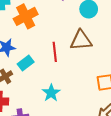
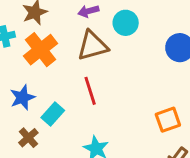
brown triangle: (81, 40) -> (92, 46), moved

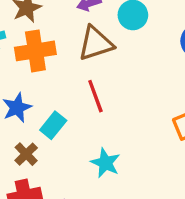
orange cross: (41, 50) -> (35, 51), turned 32

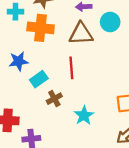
brown cross: (26, 154) -> (54, 99), moved
cyan star: (105, 163) -> (84, 115), moved

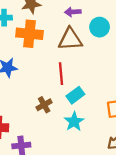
cyan rectangle: (39, 79) -> (75, 95), moved

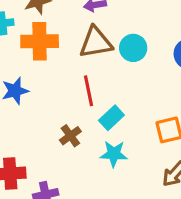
cyan circle: (100, 27) -> (133, 48), moved
cyan star: (74, 122) -> (114, 154), turned -30

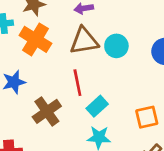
orange cross: (40, 41) -> (35, 39), turned 32
brown cross: (70, 136) -> (47, 111), moved, size x1.5

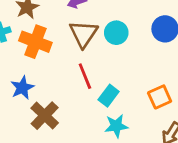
brown triangle: (84, 41) -> (84, 34), turned -36
brown cross: (47, 111) -> (45, 116), moved

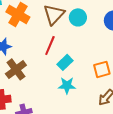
red line: (85, 76) -> (50, 45), turned 36

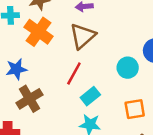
cyan circle: (78, 17) -> (128, 68), moved

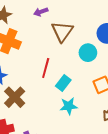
brown triangle: (83, 36) -> (62, 31), moved

